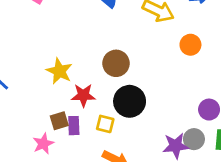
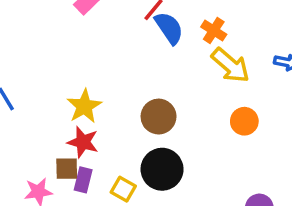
orange circle: (190, 45) -> (244, 121), moved
red star: (83, 95) -> (83, 142), moved

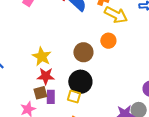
orange circle: (244, 121) -> (108, 41), moved
black circle: (162, 169) -> (80, 82), moved

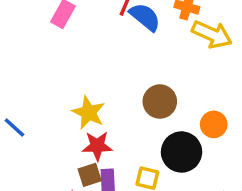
orange circle: (108, 41) -> (214, 124), moved
black circle: (80, 82) -> (182, 152), moved

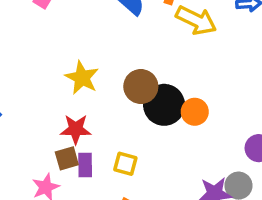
yellow star: (89, 113) -> (82, 78), moved
black circle: (182, 152) -> (164, 105), moved

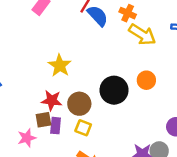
brown circle: (141, 87) -> (79, 104), moved
orange circle: (195, 112) -> (146, 80), moved

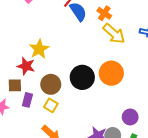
orange circle: (146, 80) -> (111, 73), size x1.5
red star: (52, 100) -> (26, 66), moved
brown square: (43, 120) -> (15, 85), moved

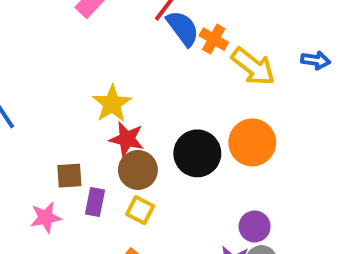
orange cross: (104, 13) -> (214, 39), moved
red star: (26, 66) -> (127, 139), moved
purple circle: (130, 117) -> (255, 227), moved

